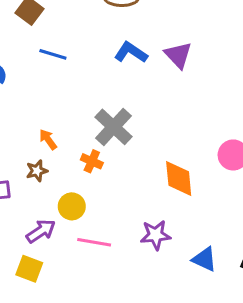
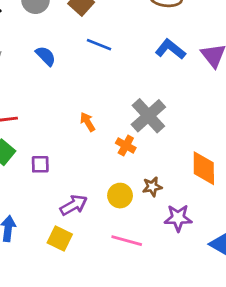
brown star: (37, 171) -> (152, 187), moved
yellow circle: (72, 206) -> (120, 196), moved
pink line: (94, 242) -> (127, 241), moved

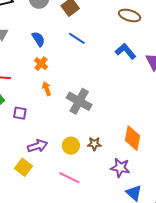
gray cross: (148, 116) -> (79, 101), moved, turned -30
orange arrow: (88, 122) -> (47, 89), moved
orange cross: (126, 145) -> (41, 64), moved
purple star: (178, 218) -> (120, 168), moved

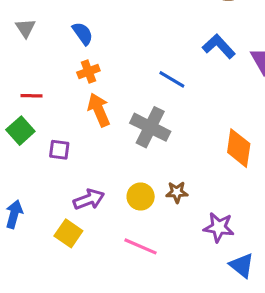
blue line: (77, 38) -> (172, 79), moved
orange cross: (41, 64) -> (88, 71), turned 32
orange arrow: (47, 89) -> (99, 110), size x1.5
orange diamond: (133, 138) -> (239, 148), moved

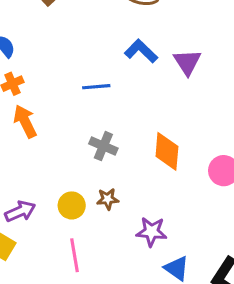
blue line: (172, 79) -> (96, 87), turned -32
gray cross: (150, 127) -> (103, 146), moved, size x0.7
pink line: (141, 246) -> (75, 255), turned 60

